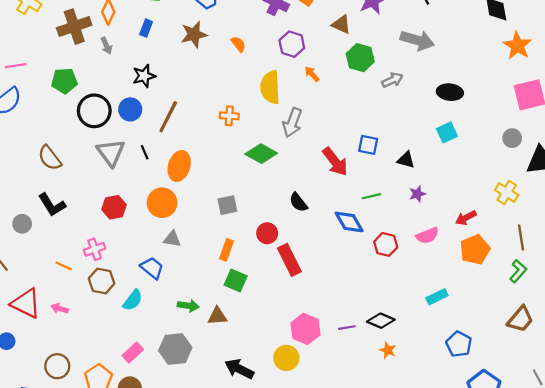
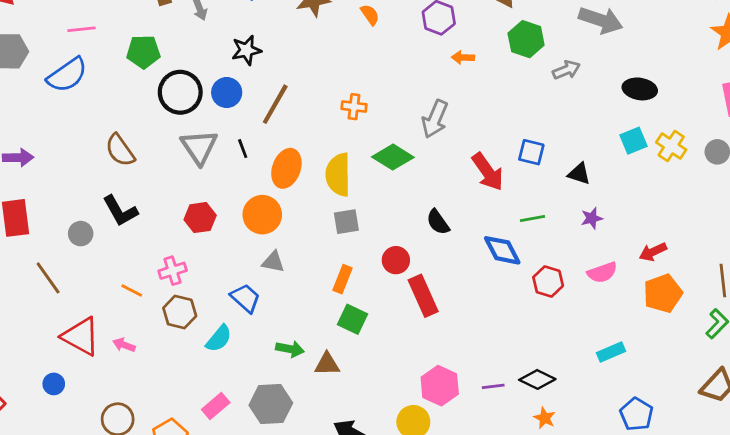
orange arrow: (312, 74) -> (463, 57), turned -49
yellow semicircle: (270, 87) -> (338, 175), moved
yellow cross: (507, 193) -> (671, 146), moved

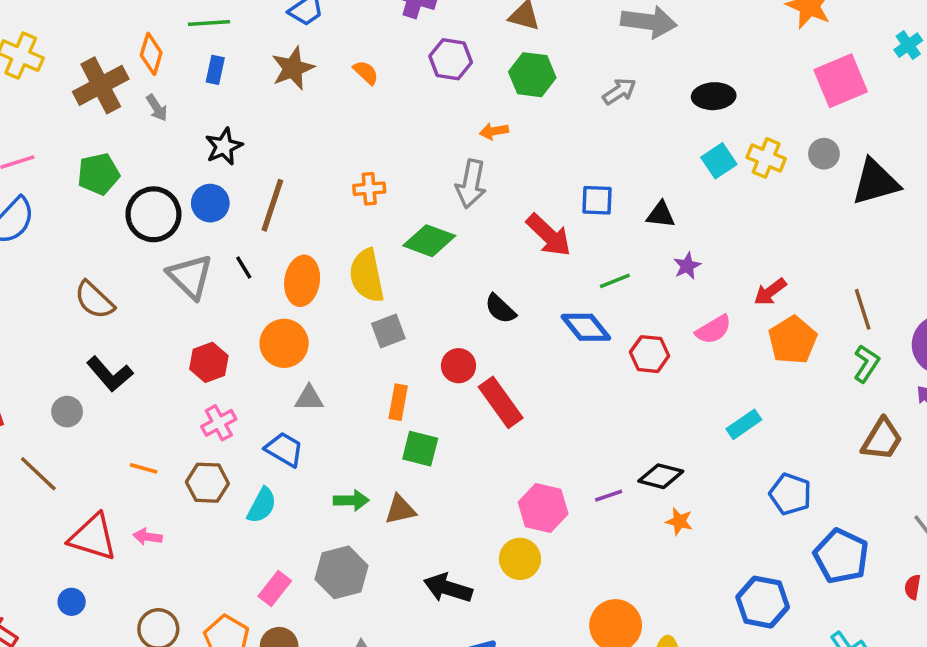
green hexagon: (526, 39) -> (532, 75), moved
orange arrow: (463, 57) -> (494, 131), moved
pink cross: (173, 271) -> (219, 423), moved

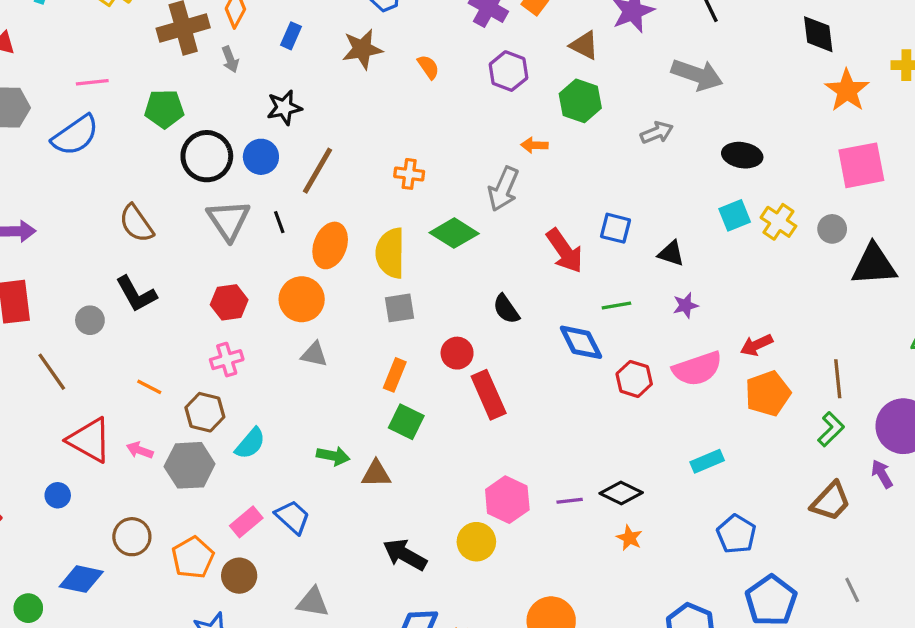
pink semicircle: (713, 329) -> (697, 369), size x1.4
blue trapezoid: (284, 449) -> (293, 517), moved
gray hexagon: (342, 572) -> (190, 465), moved

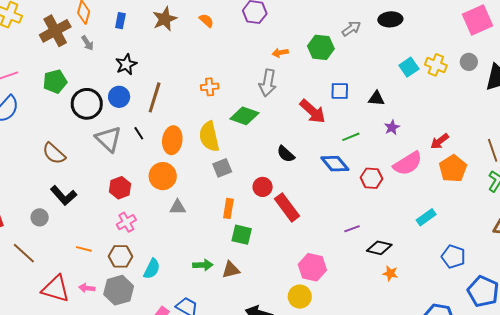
green hexagon: (580, 101) -> (321, 47), moved
black ellipse: (742, 155) -> (390, 19), moved
purple line: (570, 501) -> (352, 229), moved

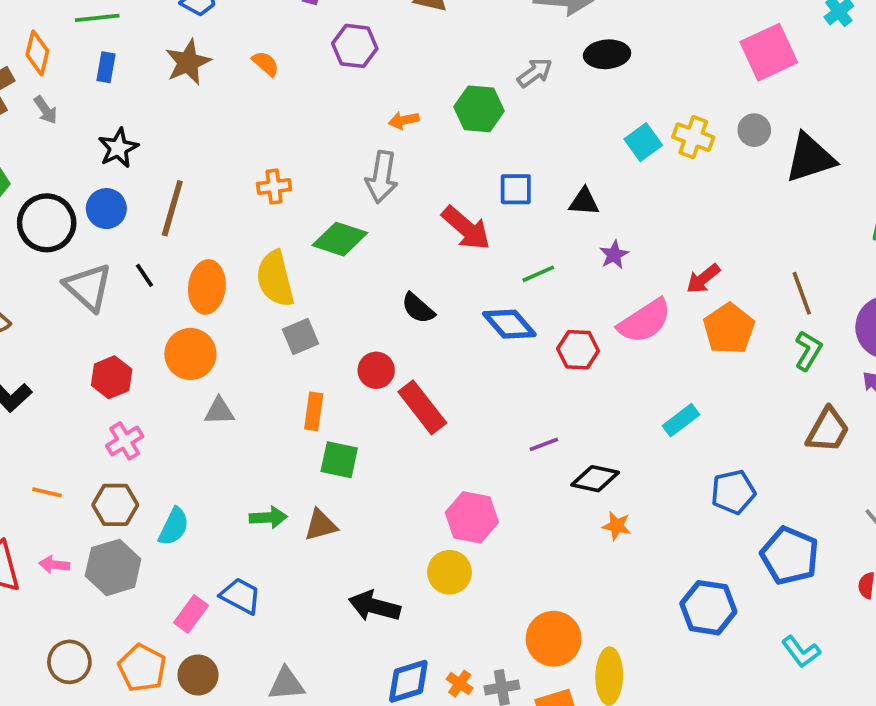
blue pentagon: (453, 257) -> (733, 492), turned -30

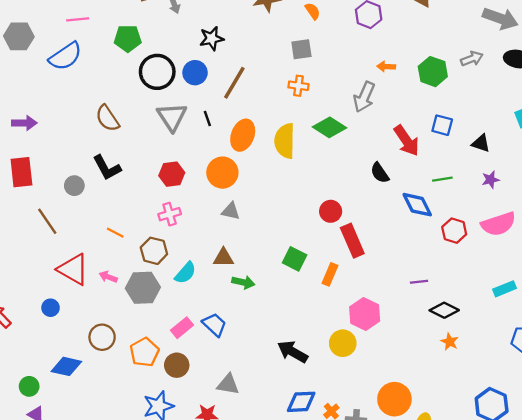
black semicircle: (418, 308) -> (380, 173), moved
gray square: (300, 336) -> (301, 49), moved
orange rectangle: (314, 411) -> (330, 274), moved
brown triangle: (321, 525) -> (223, 258), moved

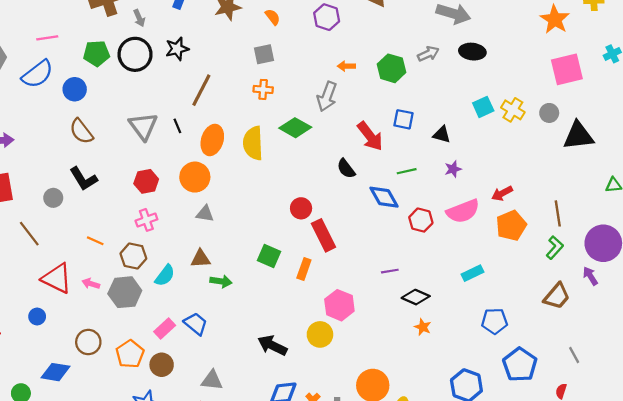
black circle: (157, 72) -> (135, 54), moved
blue circle: (195, 73) -> (75, 89), moved

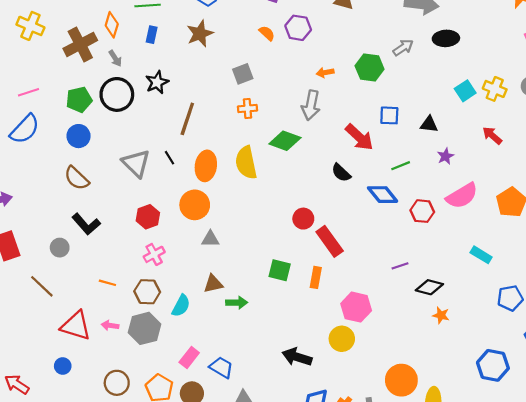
orange semicircle: (273, 17) -> (267, 33), moved
blue circle: (75, 89) -> (79, 136), moved
red arrow: (502, 193) -> (492, 135), moved, turned 78
cyan rectangle: (472, 273) -> (481, 255), turned 66
blue trapezoid: (196, 324) -> (221, 367), moved

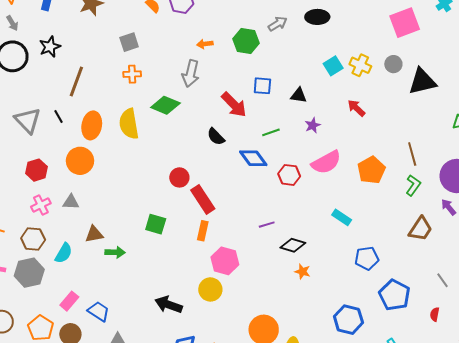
gray triangle: (210, 239) -> (71, 202), moved
orange rectangle: (316, 277) -> (203, 231), moved

